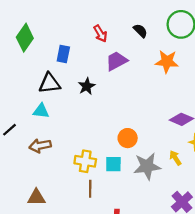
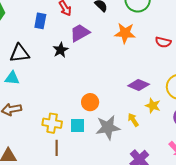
blue rectangle: (63, 54) -> (40, 21), moved
black star: (87, 86) -> (60, 50), moved

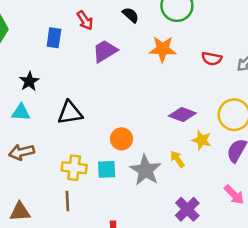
black star: (60, 50) -> (29, 81), moved
black triangle: (20, 53) -> (70, 113), moved
gray star: (108, 127) -> (145, 170), turned -30
brown line: (57, 148) -> (67, 201), moved

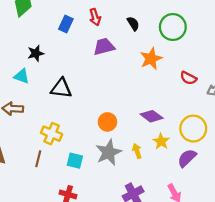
orange star: (163, 49) -> (151, 59), turned 30
orange circle: (122, 139) -> (107, 122), moved
cyan square: (107, 169) -> (75, 161), moved

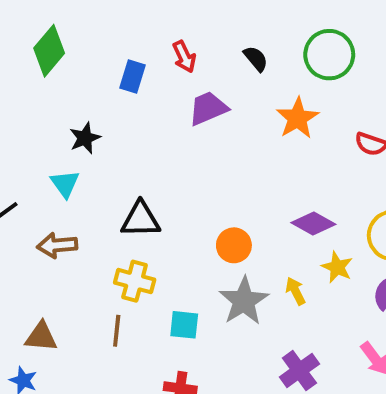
cyan triangle: (22, 76) -> (65, 184), turned 42
black triangle: (61, 88) -> (141, 220), moved

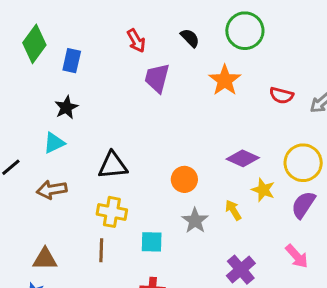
blue rectangle: (133, 76) -> (72, 61), moved
purple trapezoid: (208, 108) -> (157, 78), turned -48
cyan triangle: (65, 184) -> (54, 143), turned 45
gray star: (244, 301) -> (195, 221), size x0.7

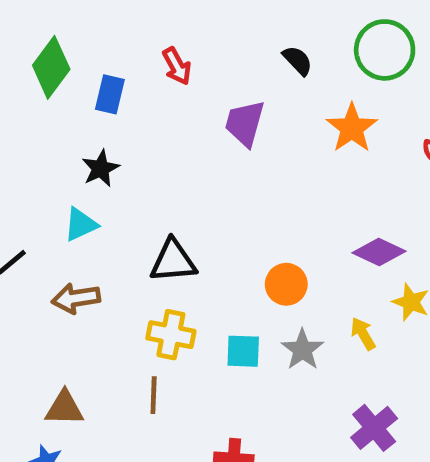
red arrow: (136, 41) -> (177, 66), moved
cyan square: (152, 242) -> (243, 351), moved

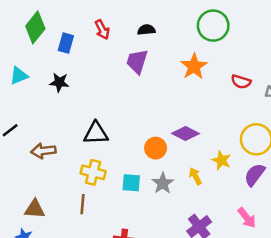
black semicircle: (297, 60) -> (146, 30), moved, turned -54
black star: (101, 168) -> (59, 82), turned 30
cyan triangle: (81, 224) -> (19, 76), moved
purple diamond: (379, 252) -> (185, 133), moved

